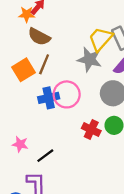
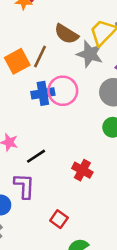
brown semicircle: (39, 37) -> (66, 34), moved
red cross: (91, 130) -> (82, 170), moved

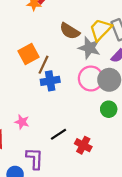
brown line: (40, 57) -> (44, 65), moved
pink circle: (63, 91) -> (91, 78), moved
black line: (36, 156) -> (58, 134), moved

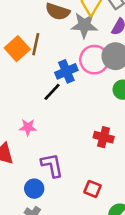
brown line: (44, 65) -> (36, 44), moved
blue cross: (50, 81) -> (66, 71), moved
black line: (58, 134) -> (52, 92), moved

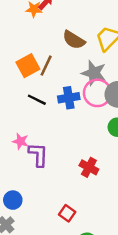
gray star: (84, 25) -> (94, 73), moved
black line: (52, 92) -> (37, 100), moved, turned 60
purple L-shape: (52, 165) -> (38, 155), moved

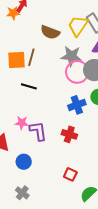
orange square: (28, 66) -> (16, 60), turned 36
blue cross: (69, 98) -> (77, 105), moved
red cross: (89, 167) -> (69, 134), moved
blue circle: (13, 200) -> (24, 162), moved

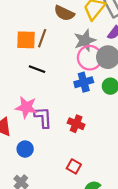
gray star: (71, 56) -> (85, 40), turned -30
blue cross: (77, 105) -> (84, 82), moved
pink star: (22, 123) -> (26, 107), size x1.5

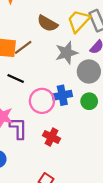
brown line: (42, 38) -> (23, 47), turned 30
pink circle: (90, 58) -> (42, 101), moved

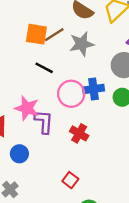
gray star: (67, 53) -> (82, 44), moved

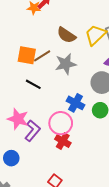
blue cross: (94, 89) -> (76, 103), turned 36
pink circle: (71, 94) -> (61, 123), moved
purple L-shape: (44, 122) -> (32, 131), turned 35

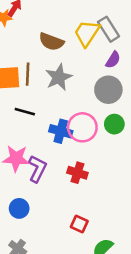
brown line: (42, 56) -> (28, 74), turned -42
blue cross: (76, 103) -> (61, 131), moved
pink circle: (61, 123) -> (82, 127), moved

